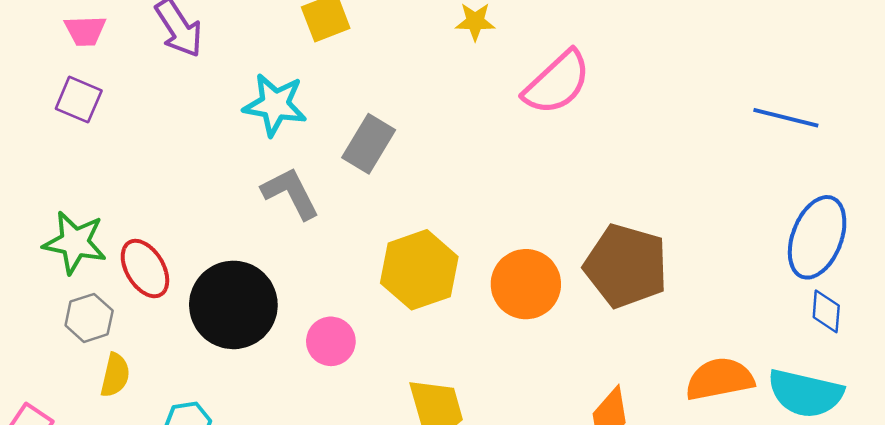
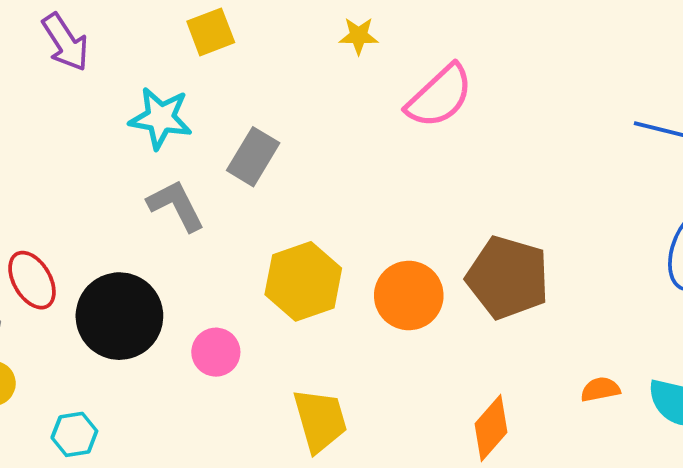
orange semicircle: (720, 379) -> (600, 389), size x0.6

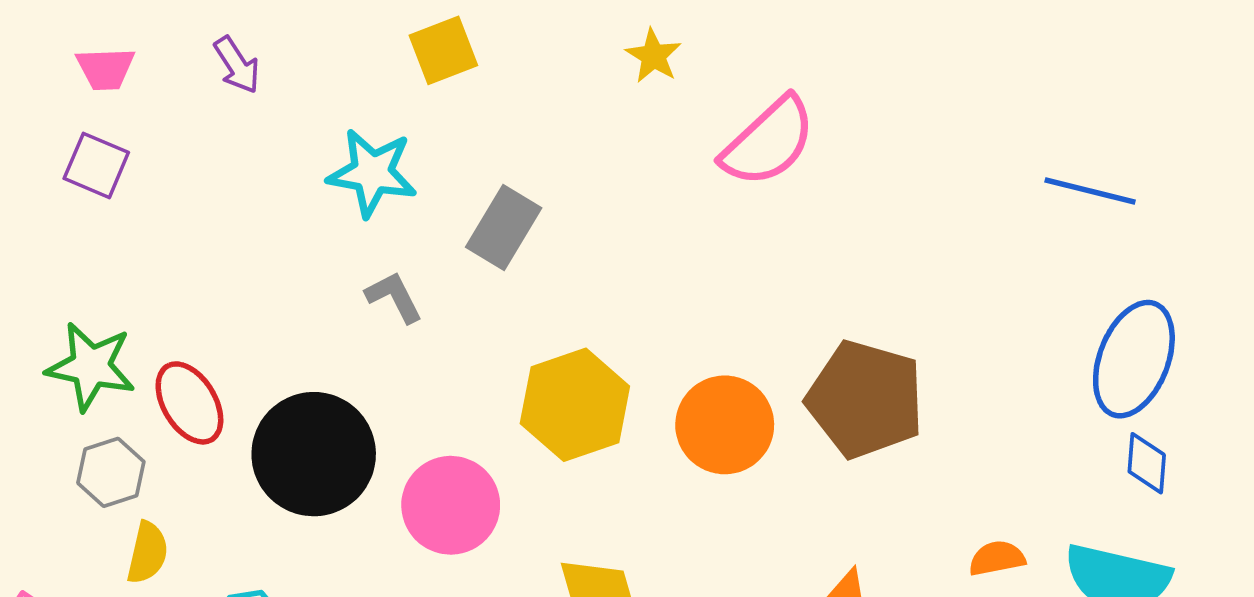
yellow star: (359, 36) -> (653, 56), turned 30
purple arrow: (65, 42) -> (237, 65), size x0.7
gray L-shape: (176, 206) -> (394, 297), size x0.7
pink circle: (216, 352) -> (451, 505), size x1.4

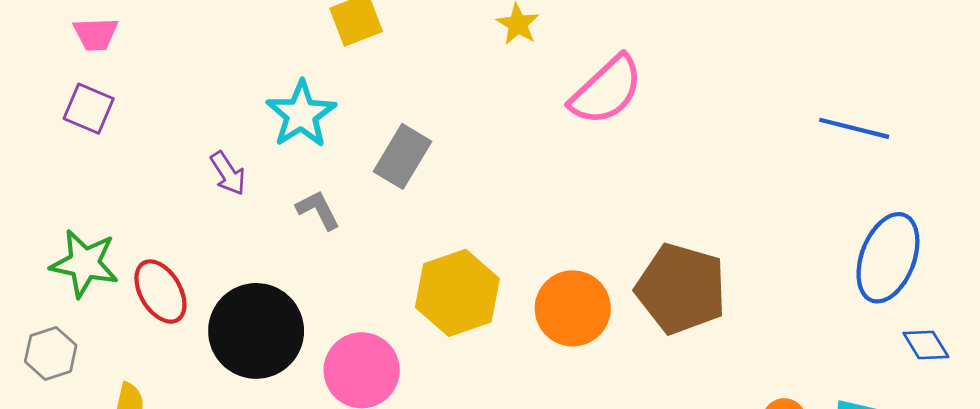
purple arrow: (237, 65) -> (228, 173), moved
cyan star: (372, 173) -> (301, 114), turned 30
blue diamond: (1147, 463) -> (926, 345), moved, turned -36
gray hexagon: (111, 472) -> (51, 353), moved

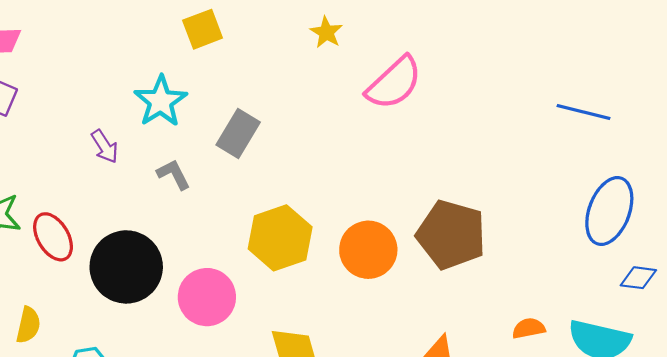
blue diamond: (926, 345) -> (638, 278), turned -51

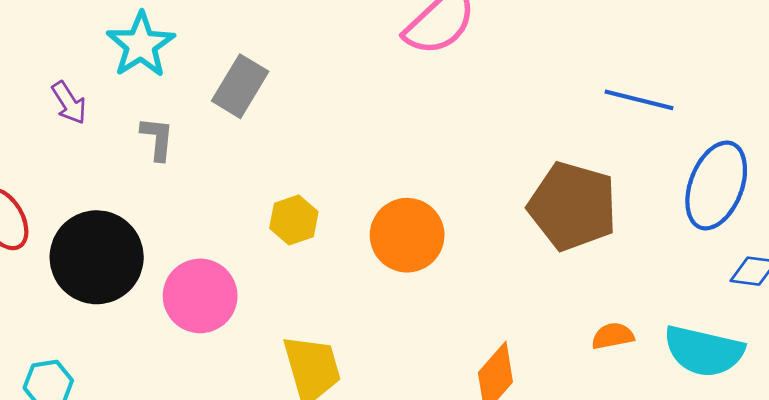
blue line: (583, 112) -> (639, 100), moved
gray L-shape: (174, 174) -> (157, 139), turned 33
brown pentagon: (451, 235) -> (573, 206), moved
yellow hexagon: (280, 238) -> (294, 220), size x0.6

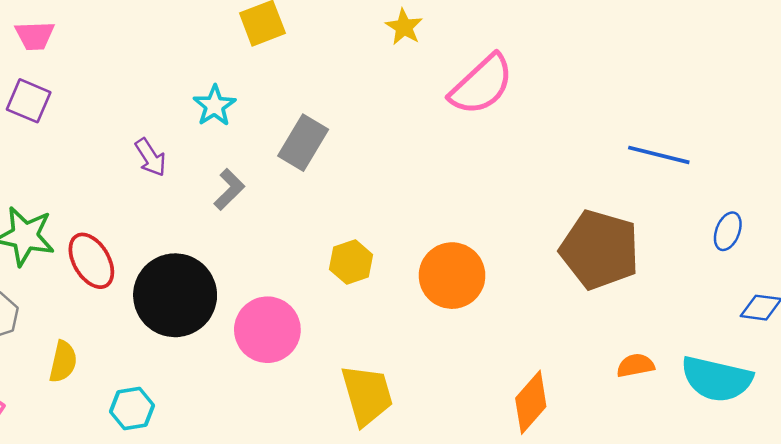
cyan star: (141, 45) -> (214, 106), size x0.7
gray L-shape: (157, 139) -> (229, 189), turned 39
blue ellipse: (716, 186) -> (728, 231), size x0.5

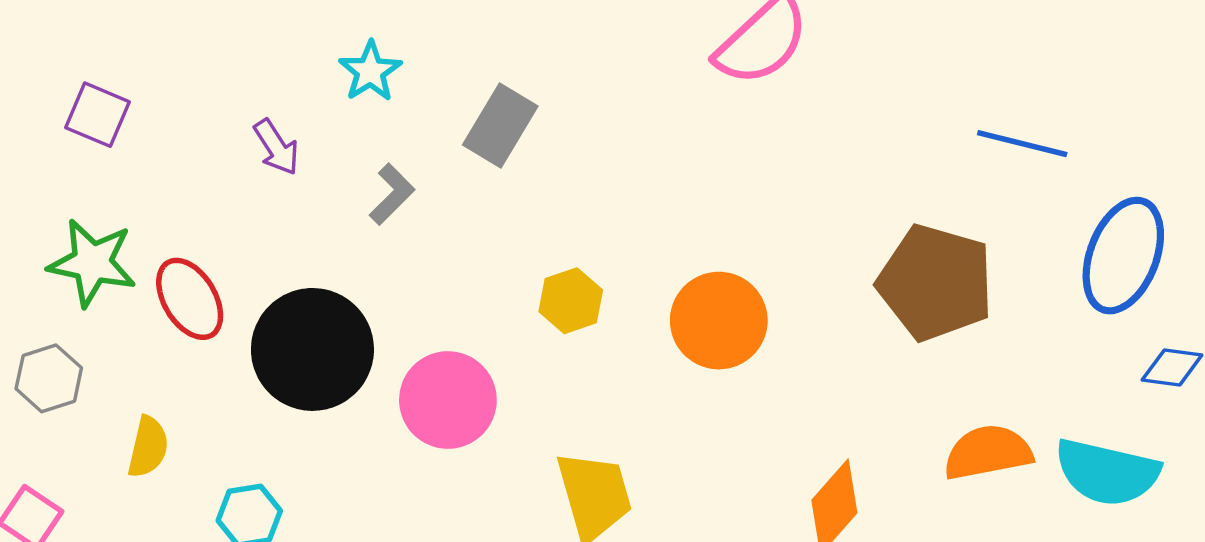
purple square: (29, 101) -> (98, 115), moved
blue ellipse: (728, 231) -> (1123, 256), size x2.0
orange semicircle: (635, 365) -> (988, 452), size x1.6

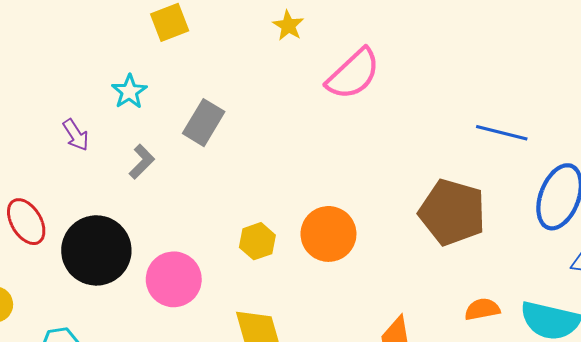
yellow hexagon: (571, 301) -> (257, 241), moved
orange semicircle: (988, 452) -> (482, 309), size x0.7

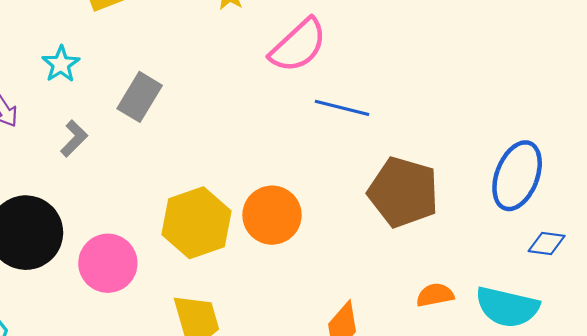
blue line: (502, 133) -> (342, 108), moved
yellow hexagon: (257, 241) -> (197, 223), size x1.8

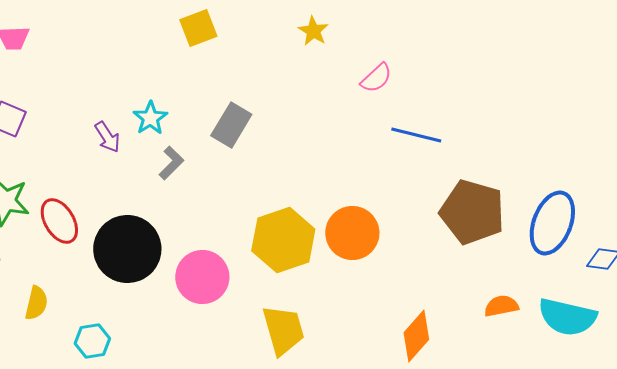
pink semicircle: (298, 46) -> (376, 78), size x0.6
cyan star: (61, 64) -> (150, 118), moved
blue ellipse: (517, 176) -> (552, 223), moved

